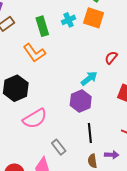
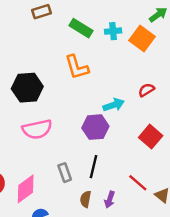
green rectangle: (42, 26) -> (81, 28), turned -60
orange L-shape: (34, 53) -> (77, 67), moved
gray rectangle: (59, 147) -> (65, 173), moved
purple arrow: (112, 155) -> (110, 200), turned 88

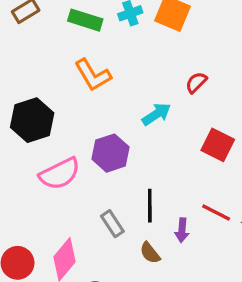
purple hexagon: (95, 127) -> (110, 153), moved
brown semicircle: (86, 199) -> (150, 253), turned -35
purple arrow: (110, 200) -> (182, 230), moved

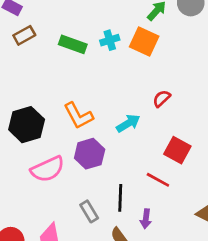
orange L-shape: (93, 75) -> (78, 116), moved
red line: (216, 213) -> (158, 180), moved

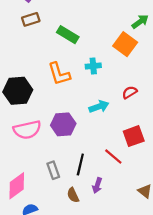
cyan cross: (110, 40) -> (93, 66), moved
orange L-shape: (78, 116) -> (59, 74), moved
red square: (177, 150) -> (134, 136), turned 30

